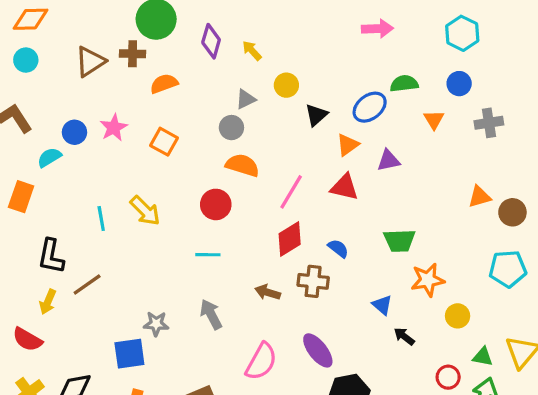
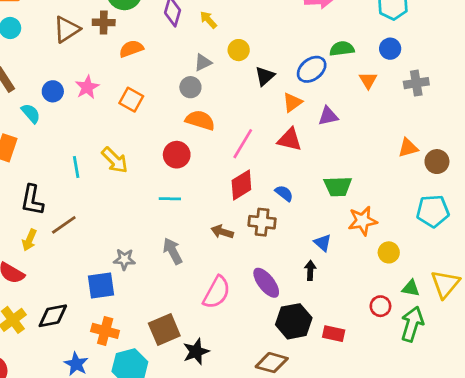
cyan semicircle: (49, 157) -> (31, 113), turned 80
black arrow: (404, 336) -> (310, 270), moved, turned 54

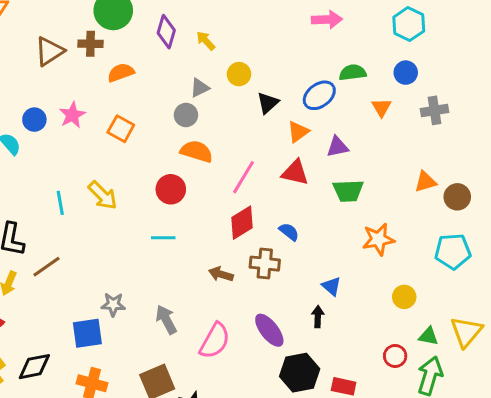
green trapezoid: (338, 186) -> (348, 191), moved
orange star: (363, 221) -> (378, 239), moved
gray arrow: (173, 251) -> (166, 320), moved

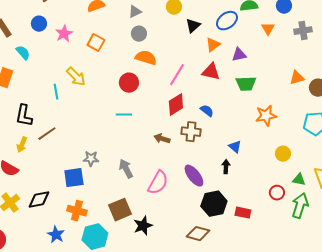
gray triangle: (200, 88) -> (135, 12), moved
blue circle: (34, 120) -> (39, 24), moved
yellow arrow: (103, 195) -> (76, 77), moved

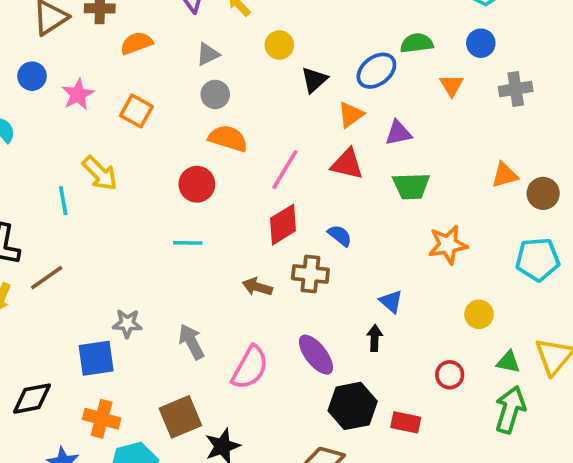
red circle: (277, 193) -> (450, 375), moved

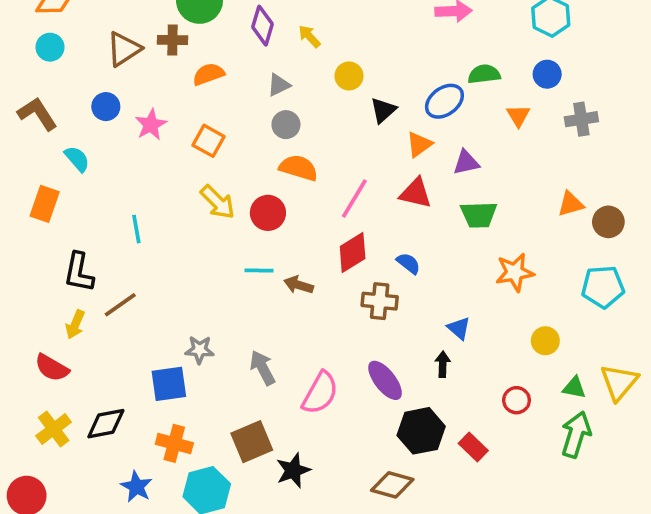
yellow arrow: (100, 173) -> (218, 202), moved
brown arrow: (257, 287) -> (299, 285), moved
red rectangle: (406, 422) -> (473, 447), turned 32

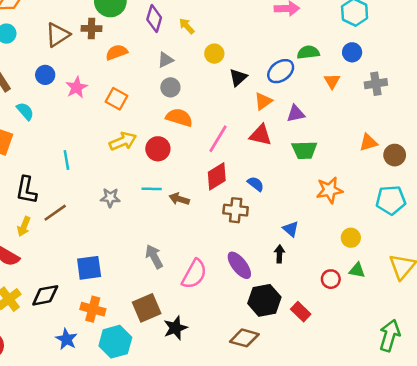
yellow arrow: (218, 202) -> (123, 141), turned -68
gray star: (200, 350) -> (110, 198), moved
green triangle: (574, 388) -> (357, 270), moved
green arrow: (576, 434) -> (390, 335), moved

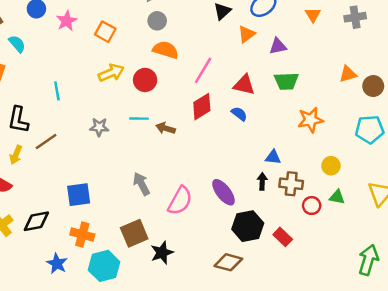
red triangle: (261, 135) -> (244, 85), moved
brown cross: (236, 210) -> (291, 184), moved
blue triangle: (291, 229) -> (273, 157), turned -35

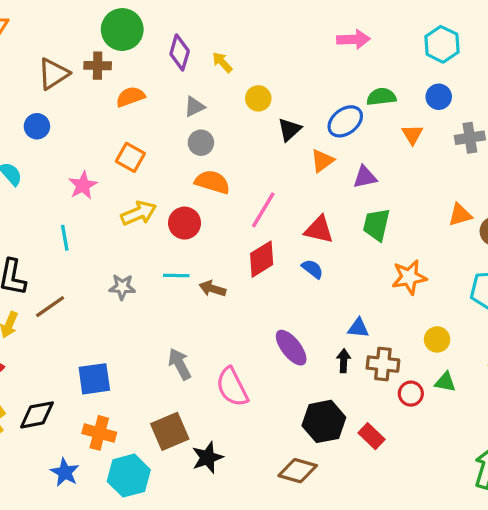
pink star: (67, 21) -> (83, 185), moved
green trapezoid: (286, 81) -> (376, 225), turned 105
purple ellipse: (224, 192) -> (291, 348), moved
pink semicircle: (180, 201) -> (232, 387), turned 124

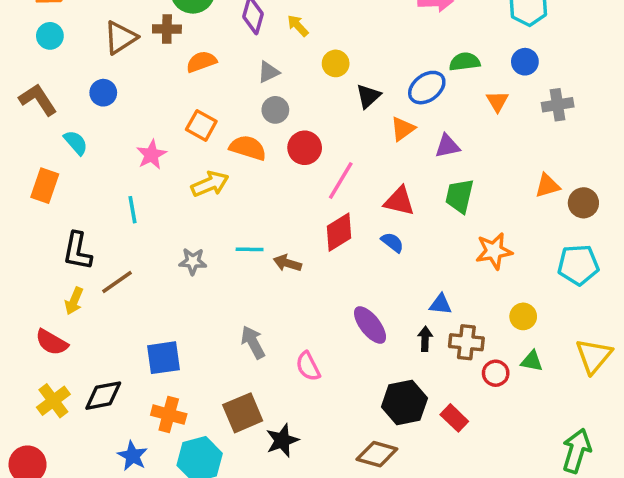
orange semicircle: (212, 182) -> (248, 148), moved
red circle: (185, 223) -> (305, 148), moved
pink semicircle: (232, 387) -> (308, 366), size x0.7

